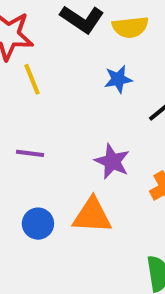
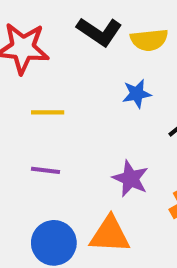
yellow line: (32, 79) -> (48, 112), moved, turned -68
blue circle: (38, 224) -> (54, 243), size x1.4

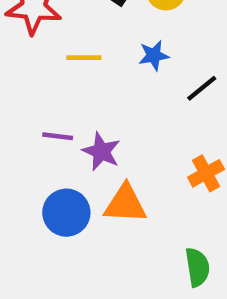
yellow line: (48, 112) -> (84, 58), moved
purple star: (130, 179) -> (101, 152), moved

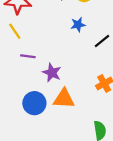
yellow line: (84, 58) -> (15, 31), moved, turned 56
purple line: (58, 136) -> (28, 56), moved

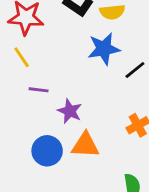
blue star: (78, 25) -> (104, 49), size x1.6

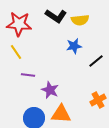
blue star: (104, 49) -> (74, 46), size x0.7

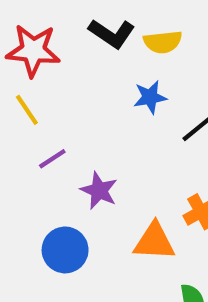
purple line: (28, 75) -> (52, 159), turned -40
orange triangle: (61, 114) -> (154, 241), moved

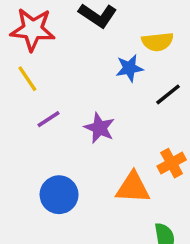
yellow semicircle: (163, 42) -> (157, 42), moved
purple star: (99, 191) -> (99, 128), moved

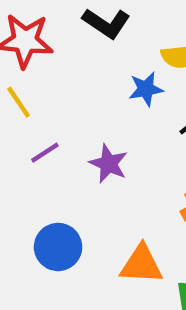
orange triangle: (133, 188) -> (141, 265), moved

